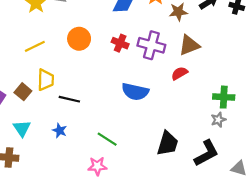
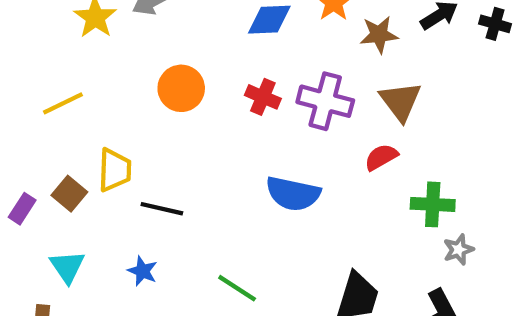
brown triangle: (189, 45) -> (400, 101), turned -45
yellow line: (35, 46) -> (63, 103), moved
green cross: (224, 97) -> (433, 204), moved

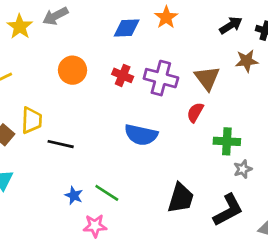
brown star: (379, 35) -> (247, 61), moved
red semicircle: (381, 157) -> (195, 112), turned -30
blue star: (142, 271) -> (74, 195), moved

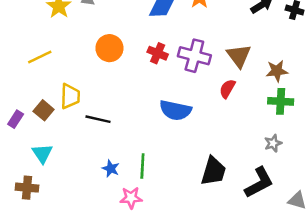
brown star: (247, 61) -> (277, 71), moved
green cross: (227, 141) -> (281, 101), moved
green line: (107, 193) -> (142, 166), turned 60

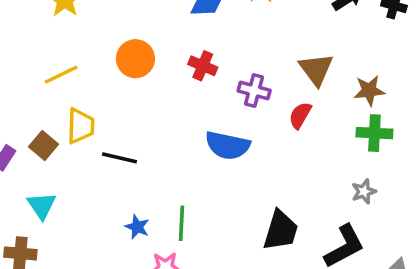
purple cross: (194, 56) -> (254, 91), moved, size x0.7
yellow line: (40, 57) -> (61, 75), moved

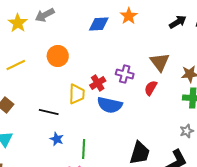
red cross: (203, 66) -> (98, 83), moved, turned 35
yellow trapezoid: (81, 126) -> (77, 94), moved
blue star: (137, 227) -> (57, 139), moved

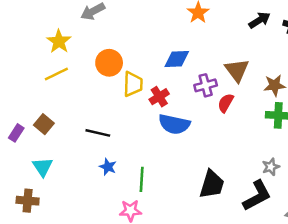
yellow star: (18, 23) -> (59, 41), moved
blue diamond: (99, 24) -> (177, 59), moved
purple cross: (125, 74) -> (206, 85), moved, turned -30
yellow trapezoid: (77, 94) -> (133, 84), moved
gray star: (187, 131) -> (271, 167), moved

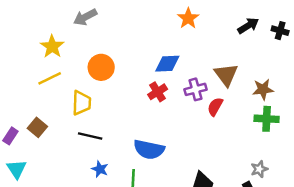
yellow trapezoid: (133, 84) -> (82, 103), moved
red cross: (159, 97) -> (158, 92), moved
blue semicircle: (174, 124) -> (149, 149), moved
cyan triangle: (43, 167) -> (17, 169), moved

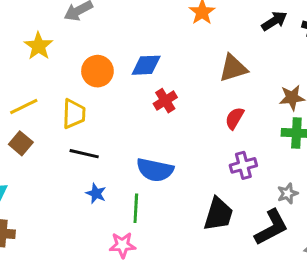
blue diamond: (167, 64) -> (146, 65), moved
brown triangle: (226, 75) -> (233, 68), moved, turned 50
yellow line: (50, 78) -> (24, 106), moved
purple cross: (196, 89) -> (243, 165), moved

